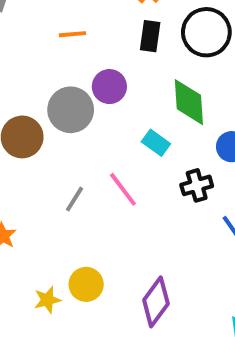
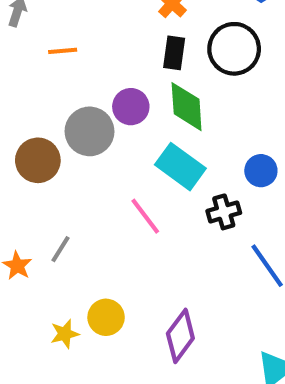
orange line: (73, 34) -> (63, 51), moved
green diamond: (189, 102) -> (187, 107), moved
cyan rectangle: (156, 143) -> (180, 167), size x1.6
gray line: (74, 199) -> (61, 249), moved

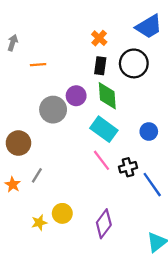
brown circle: (38, 160) -> (18, 143), moved
black cross: (224, 212) -> (128, 167), moved
pink line: (145, 216) -> (101, 160), moved

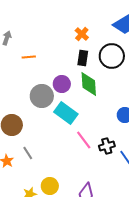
cyan rectangle: (104, 129) -> (66, 113), moved
gray line: (37, 175) -> (28, 153), turned -64

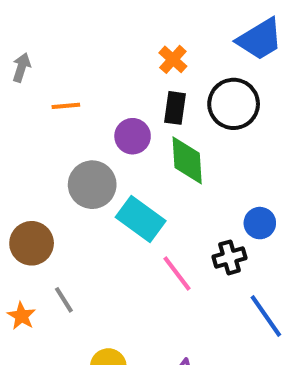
purple circle: (62, 84) -> (133, 136), moved
black cross: (107, 146) -> (230, 257), moved

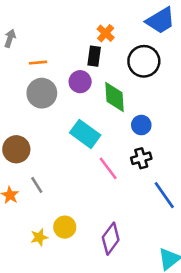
black rectangle: (175, 108) -> (94, 56), moved
gray circle: (92, 185) -> (42, 93), moved
blue circle: (260, 223) -> (141, 125), moved

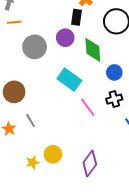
orange line: (38, 63) -> (14, 22), moved

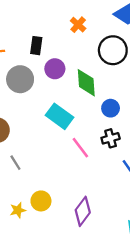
black rectangle: (76, 17) -> (36, 46), moved

